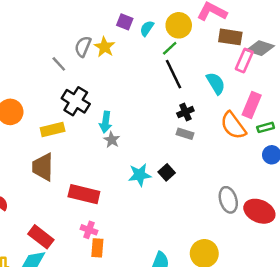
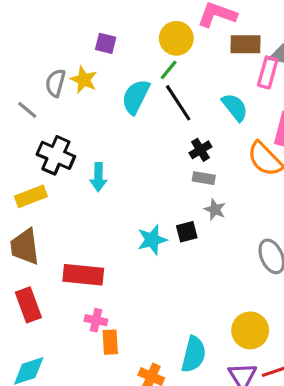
cyan semicircle: (147, 28) -> (136, 97), moved, size x1.6
gray star: (112, 140) -> (215, 210), moved
black square: (167, 172) -> (187, 232), turned 35
red rectangle: (41, 237) -> (28, 305), moved, turned 40

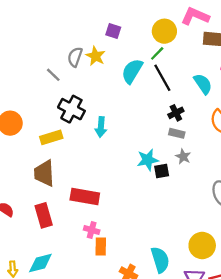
cyan star: (152, 240) -> (148, 160), moved
cyan semicircle: (194, 354) -> (160, 260), turned -35

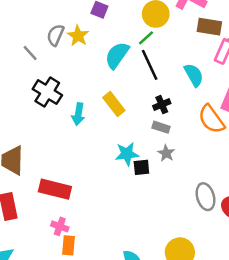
yellow rectangle: (51, 137) -> (114, 104), moved, turned 65

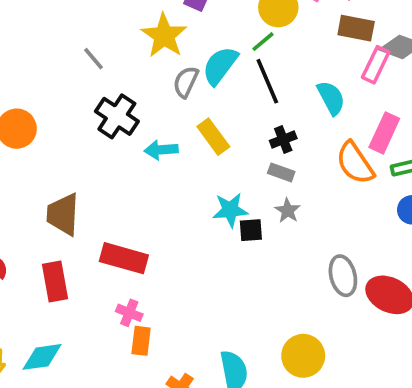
gray semicircle: (55, 35) -> (186, 82), moved
yellow star: (78, 36) -> (164, 36), size x1.4
cyan arrow: (78, 114) -> (161, 150), turned 75

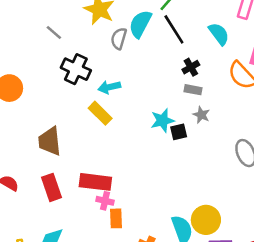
yellow rectangle: (213, 137) -> (100, 113), moved
red rectangle: (124, 258) -> (95, 182), moved
yellow circle: (303, 356) -> (206, 220), moved

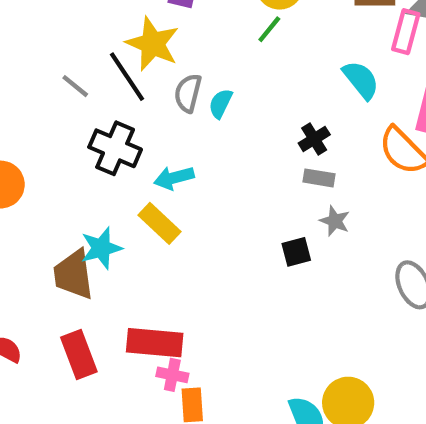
cyan semicircle: (140, 24) -> (221, 103), moved, size x0.6
black line: (174, 29) -> (127, 77), moved
cyan star: (163, 120) -> (101, 248), moved

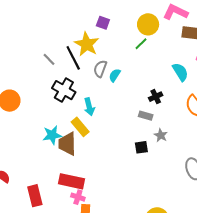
cyan arrow: (174, 178) -> (89, 107), turned -96
gray rectangle: (319, 178) -> (146, 116), moved
brown trapezoid: (73, 274) -> (67, 144), moved
red rectangle: (79, 355) -> (35, 196), moved

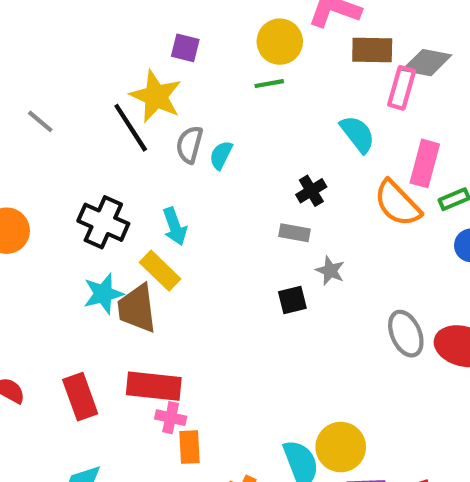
green line: (141, 44) -> (269, 84), turned 40
gray line: (49, 59) -> (40, 121), moved
black cross: (64, 90) -> (103, 222), moved
red rectangle: (35, 196) -> (80, 397), moved

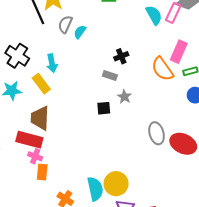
cyan semicircle: (358, 134) -> (154, 15), moved
brown trapezoid: (137, 308) -> (40, 118), moved

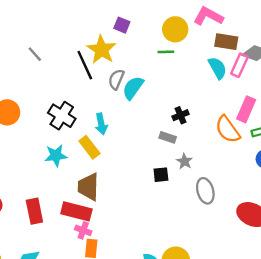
cyan semicircle: (80, 32) -> (133, 88), size x1.5
gray ellipse: (157, 133) -> (205, 191), moved

